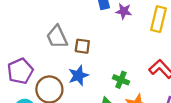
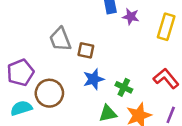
blue star: (78, 76) -> (94, 79), moved

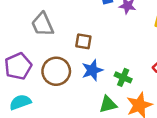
gray trapezoid: (60, 39) -> (43, 24), moved
brown circle: (49, 93) -> (56, 71), moved

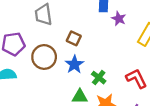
blue star: (92, 70) -> (74, 64), turned -30

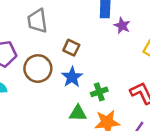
green cross: (99, 78) -> (99, 92), turned 32

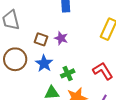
purple star: (122, 26) -> (61, 38), moved

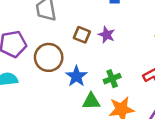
blue star: (44, 63) -> (76, 76), moved

